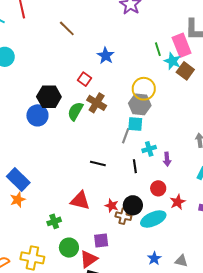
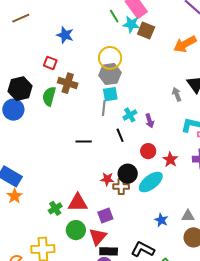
brown line: (67, 28) -> (21, 18), turned -54
red triangle: (80, 201) -> (78, 203), moved

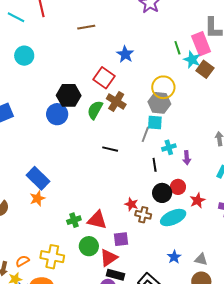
red square: (50, 63) -> (104, 78), size x1.5
black line: (84, 142) -> (110, 149), moved
black circle: (128, 174) -> (162, 193), moved

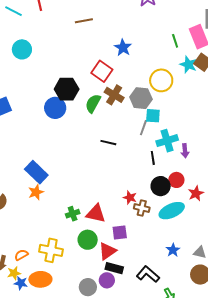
cyan star: (192, 60) -> (188, 65), moved
gray hexagon: (159, 103) -> (141, 98), moved
cyan cross: (169, 147) -> (167, 141), size x1.5

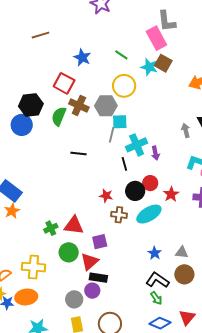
green line: (175, 41) -> (121, 55), moved, turned -32
red star: (130, 198) -> (106, 196), moved
black L-shape: (148, 274) -> (157, 280), moved

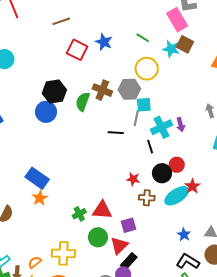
red square: (64, 83) -> (77, 50), moved
black line: (78, 153) -> (116, 133), moved
purple arrow: (155, 153) -> (180, 125), moved
red star: (171, 194) -> (192, 186), moved
black rectangle: (98, 278) -> (129, 261), turned -54

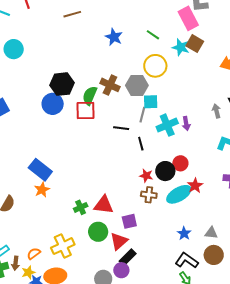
red square: (77, 50) -> (85, 110), moved, turned -30
black line: (150, 147) -> (141, 144), moved
red star: (133, 179) -> (146, 176), moved
yellow cross: (63, 253) -> (63, 246), turned -30

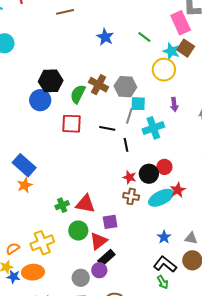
yellow circle: (155, 66) -> (164, 70), moved
red square: (85, 110) -> (71, 124), moved
purple arrow: (186, 123) -> (174, 104), moved

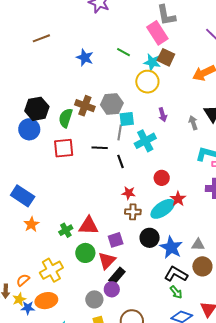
black circle: (149, 174) -> (150, 238), moved
orange star: (25, 185) -> (31, 224), moved
blue star: (164, 237) -> (171, 247), size x1.6

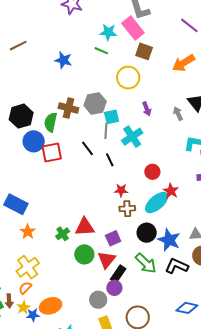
cyan star: (152, 62) -> (108, 32), moved
blue circle: (29, 129) -> (34, 141), moved
black line: (100, 148) -> (88, 148), turned 56
yellow cross: (51, 270) -> (28, 267), moved
green arrow: (176, 292) -> (146, 263), moved, size x1.6

